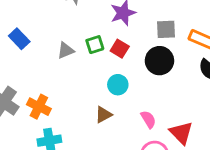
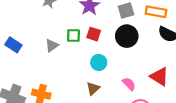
green square: (95, 45) -> (73, 35), turned 32
red triangle: (181, 133) -> (159, 76), moved

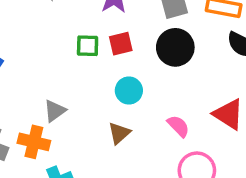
red square: (94, 34) -> (121, 44), turned -32
gray triangle: (52, 45) -> (55, 111), moved

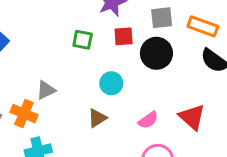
red square: (121, 44) -> (124, 36), moved
pink semicircle: (178, 126) -> (148, 120), turned 90

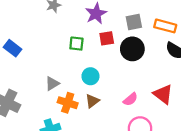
cyan circle: (111, 83) -> (90, 76), moved
orange cross: (24, 114) -> (68, 103), moved

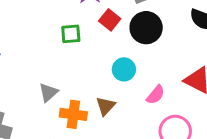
red square: (107, 38) -> (110, 20), turned -32
cyan circle: (90, 76) -> (124, 69), moved

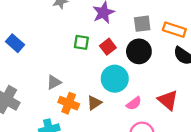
red square: (110, 20) -> (108, 47), moved
cyan circle: (124, 69) -> (115, 79), size x1.5

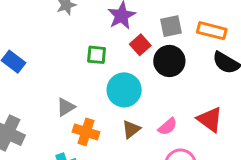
red square: (108, 47) -> (140, 45), moved
cyan circle: (115, 79) -> (124, 90), moved
brown triangle: (94, 103) -> (131, 129), moved

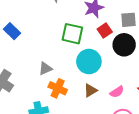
green square: (97, 55) -> (72, 34), size x1.5

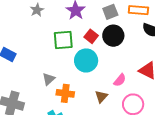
red square: (105, 31) -> (91, 36), moved
brown triangle: (90, 90) -> (101, 96), moved

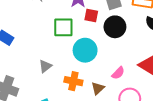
red square: (91, 36) -> (91, 16), moved, turned -32
orange cross: (65, 93) -> (73, 81), moved

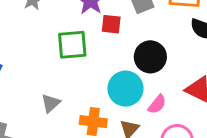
black circle: (115, 27) -> (150, 57), moved
cyan circle: (85, 50) -> (125, 89), moved

